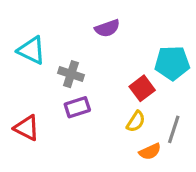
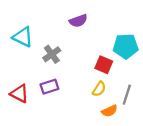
gray cross: (71, 74) -> (52, 54), turned 36
red square: (142, 88) -> (104, 65), turned -30
purple rectangle: (77, 107) -> (49, 87), moved

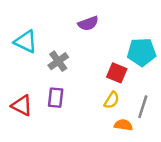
purple rectangle: (49, 87) -> (56, 98), turned -66
orange semicircle: (110, 111) -> (123, 125), turned -147

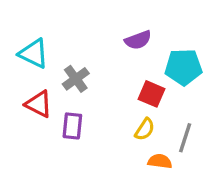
purple semicircle: (88, 23) -> (138, 40), moved
red triangle: (22, 105) -> (39, 104), moved

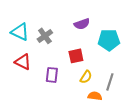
gray cross: (76, 79) -> (45, 36), moved
red square: (151, 94) -> (76, 56), moved, turned -35
purple rectangle: (72, 126) -> (52, 75), moved

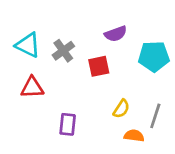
red square: (76, 56) -> (99, 66), moved
red triangle: (23, 62) -> (32, 88), turned -30
purple rectangle: (52, 75) -> (68, 124), moved

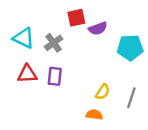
red square: (99, 66) -> (76, 18), moved
purple rectangle: (68, 124) -> (55, 76), moved
orange semicircle: (134, 136) -> (94, 115), moved

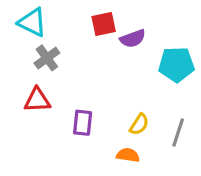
cyan triangle: (24, 38) -> (32, 22), moved
gray cross: (54, 43) -> (47, 58), moved
purple rectangle: (55, 76) -> (83, 123), moved

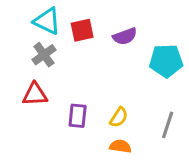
cyan triangle: (32, 22) -> (47, 21), moved
red square: (104, 24) -> (82, 30), moved
yellow semicircle: (139, 124) -> (119, 117), moved

